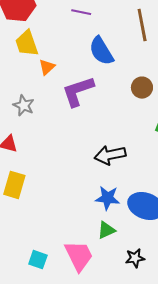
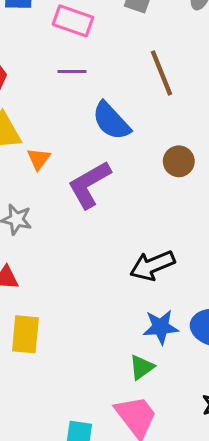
green triangle: (106, 230) -> (142, 367), moved

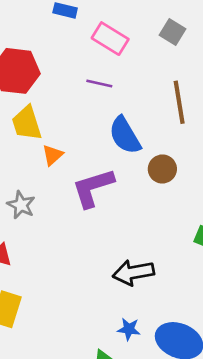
brown circle: (179, 161) -> (162, 169), moved
blue star: (161, 327) -> (129, 329), size x0.7

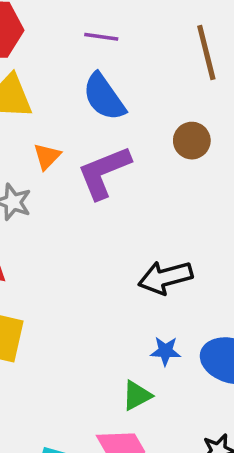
blue semicircle: (125, 135) -> (104, 97), moved
orange triangle: (53, 155) -> (47, 156), moved

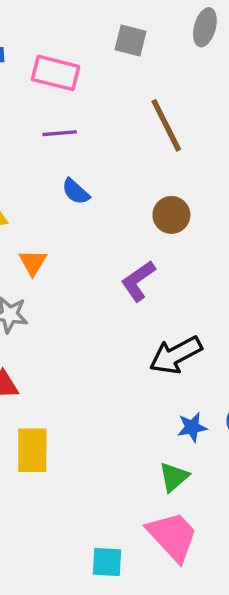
blue semicircle: (104, 97) -> (76, 192), size x0.6
purple L-shape: (104, 172) -> (138, 281), moved, size x0.7

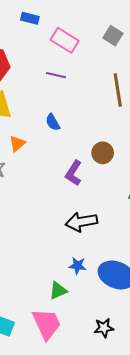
blue semicircle: (76, 192) -> (53, 122), moved
brown circle: (171, 215) -> (103, 153), moved
purple L-shape: (138, 281) -> (74, 173), turned -40

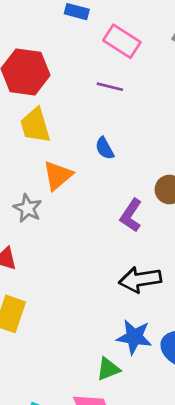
orange triangle: (17, 143) -> (58, 175), size x1.4
blue star: (78, 266) -> (134, 337), size x1.5

